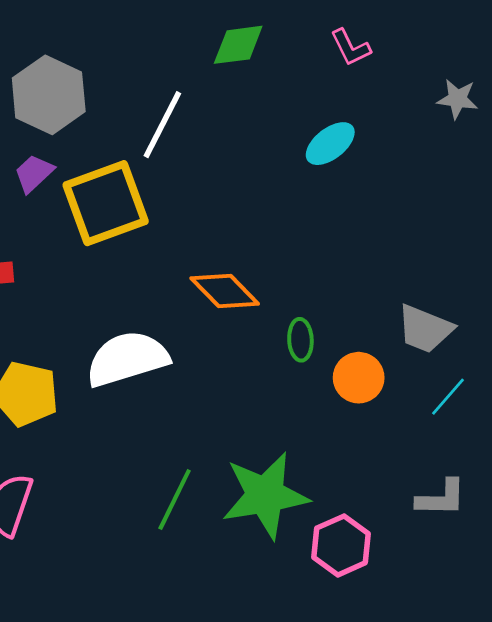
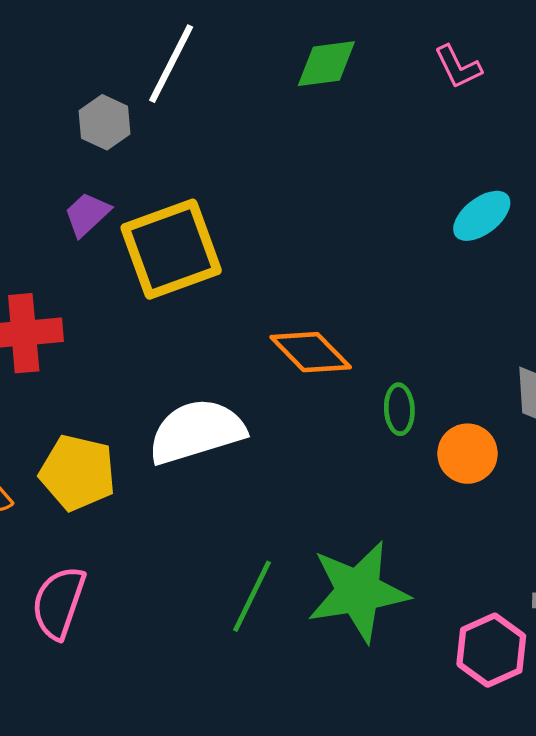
gray hexagon: (49, 95) -> (105, 122), size x0.6
white line: (162, 125) -> (171, 64), moved
cyan ellipse: (330, 144) -> (482, 216), moved
pink hexagon: (341, 545) -> (491, 650), moved

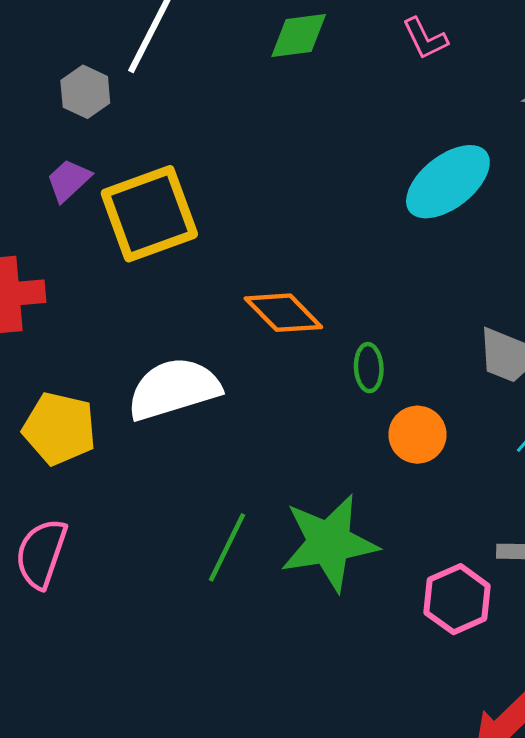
cyan ellipse: (482, 216) -> (448, 182), size x1.5
orange circle: (468, 454) -> (417, 435), moved

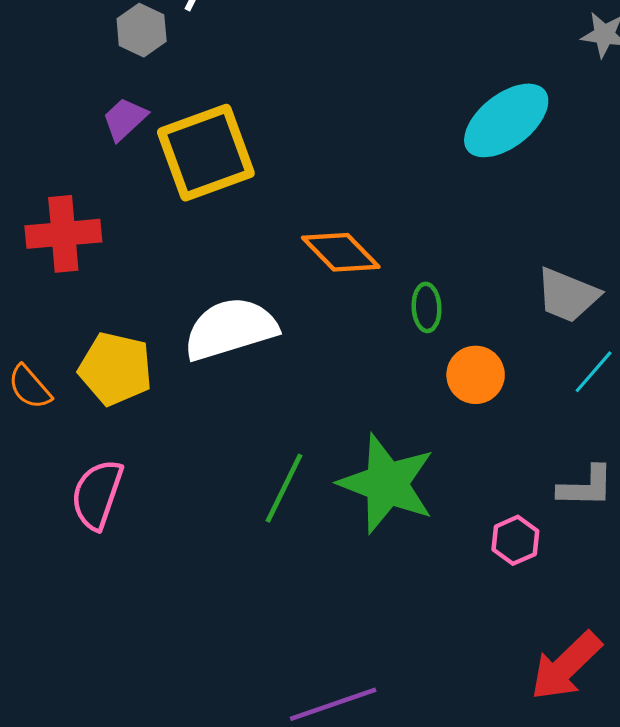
green star: (329, 543) -> (387, 484), turned 30
pink hexagon: (457, 599) -> (515, 540), size x0.7

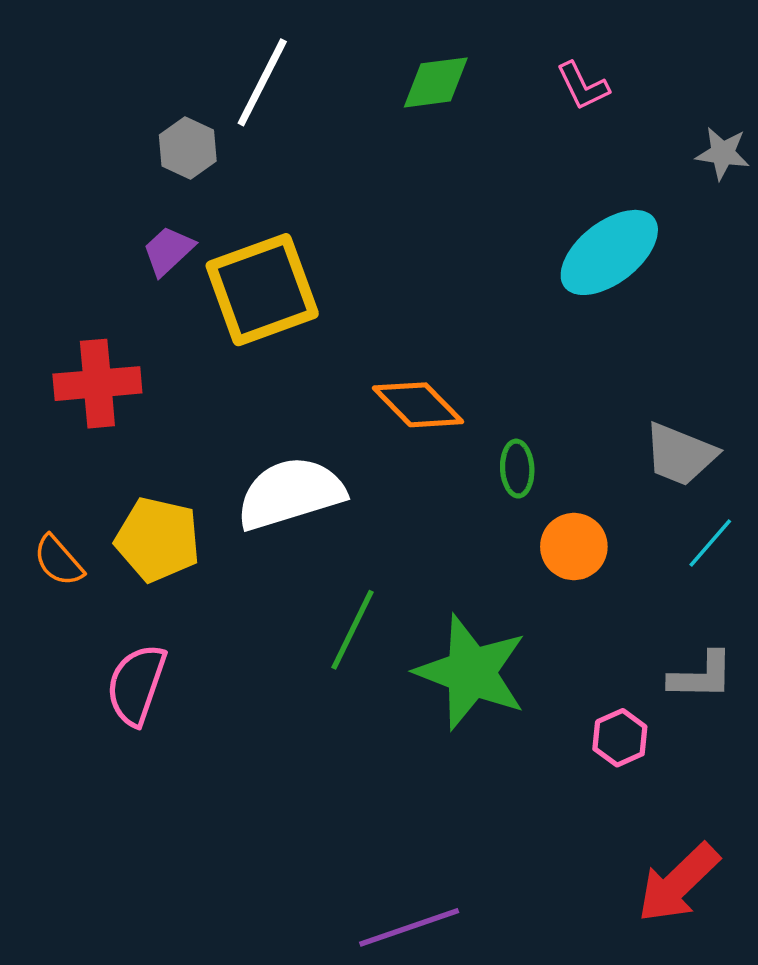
green line: (284, 488) -> (352, 630), moved

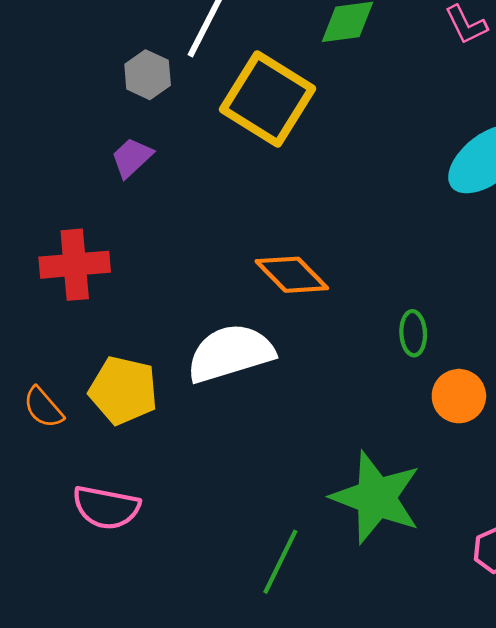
yellow square: (262, 290) -> (268, 99), moved, turned -38
orange diamond: (418, 405) -> (292, 275), moved
green line: (352, 630) -> (280, 562), moved
pink semicircle: (136, 685) -> (106, 507), turned -98

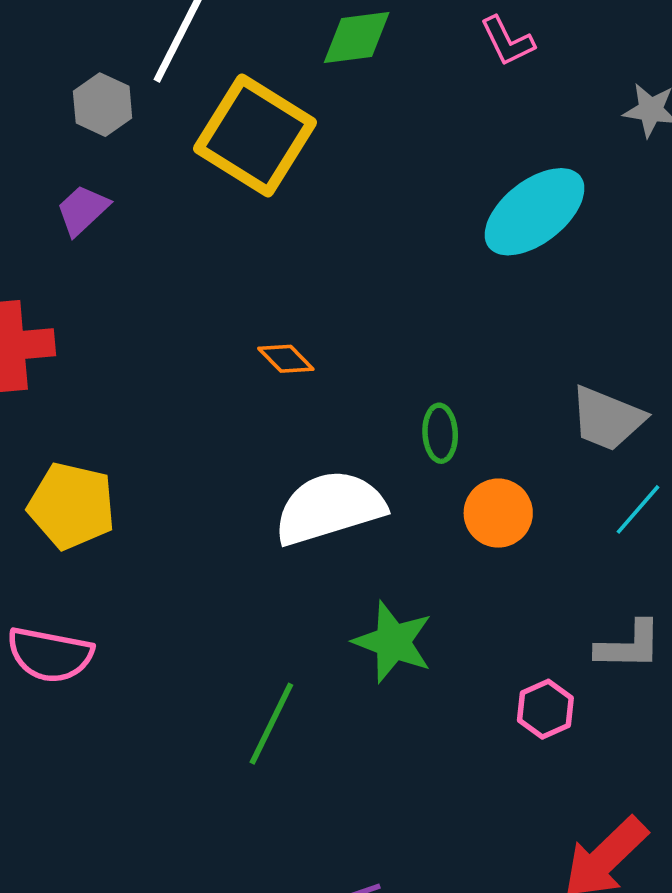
orange diamond: (292, 275) -> (286, 359), size x0.6
white semicircle: (230, 353) -> (329, 508), moved
green star: (376, 497) -> (393, 642), size x0.7

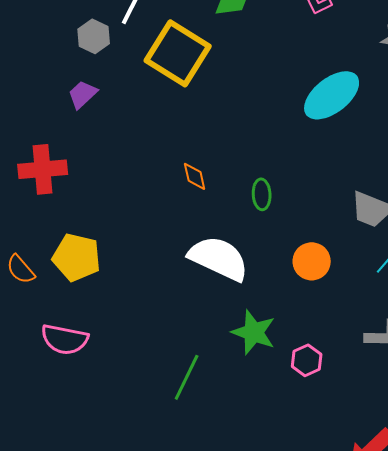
orange diamond: (286, 359) -> (195, 176), turned 32
green ellipse: (440, 433) -> (262, 194), moved
white semicircle: (329, 508) -> (219, 258), turned 42
pink hexagon: (545, 709) -> (307, 360), moved

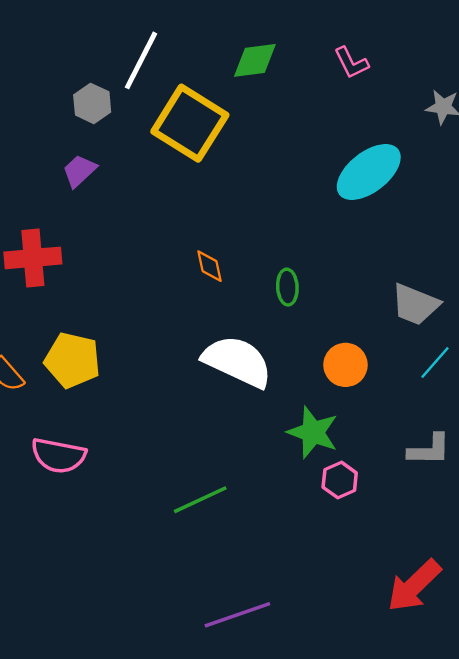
green star: (254, 332) -> (313, 432), moved
green line: (187, 377) -> (200, 500), turned 39

